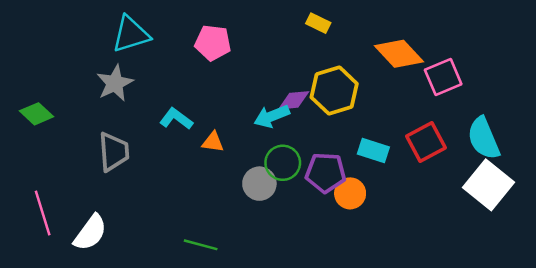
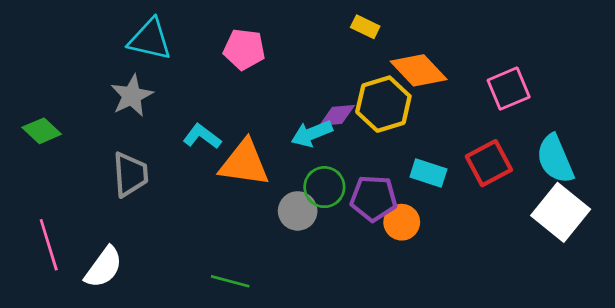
cyan triangle: (131, 34) -> (150, 39), turned 30
orange diamond: (399, 54) -> (419, 70), moved
orange triangle: (213, 142) -> (244, 163), size x2.0

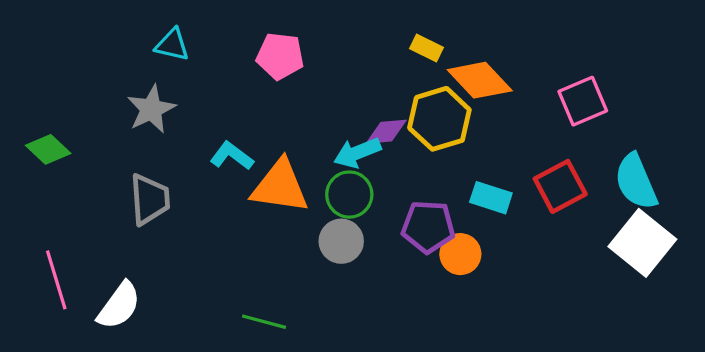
yellow rectangle: (365, 27) -> (427, 48), moved
cyan triangle: (150, 39) -> (172, 45), size x0.7
green circle: (324, 187) -> (349, 195), moved

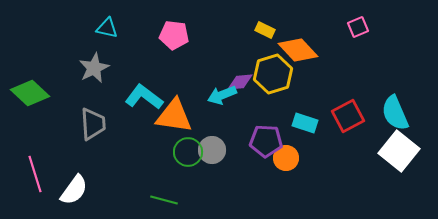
pink square: (583, 101) -> (358, 27), moved, size x0.7
green diamond: (48, 149) -> (30, 93), size x1.4
cyan L-shape: (232, 156) -> (144, 97), size x1.4
green circle: (349, 195) -> (188, 152), moved

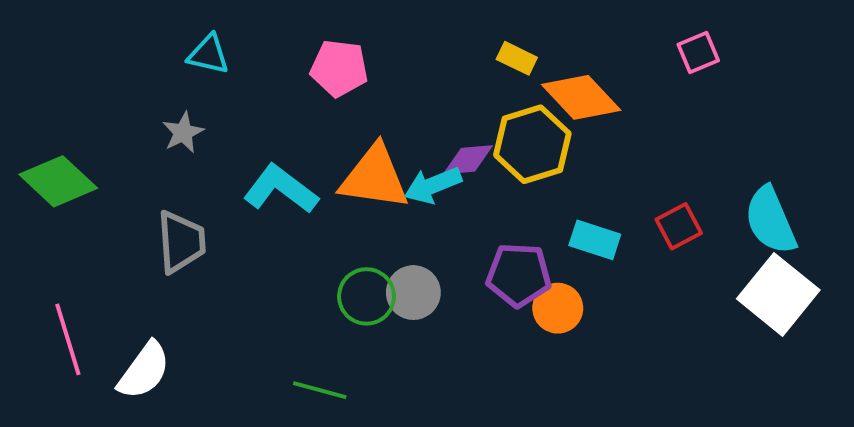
gray star: (94, 68) -> (183, 133), size x0.7
orange triangle: (174, 116) -> (374, 177), moved
red square: (348, 116) -> (679, 226), size x0.7

